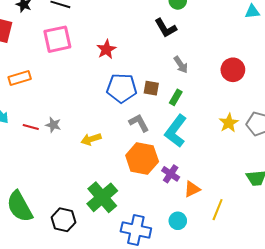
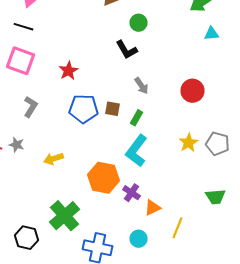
pink square: (57, 39) -> (20, 61), turned 32
gray L-shape: (139, 123) -> (30, 107), moved, turned 60

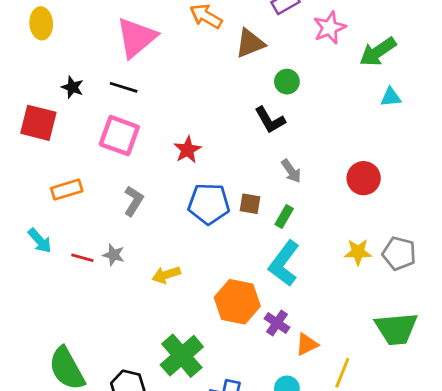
yellow star: (188, 143) -> (358, 252), turned 30
green trapezoid: (216, 197) -> (396, 329), size x1.5

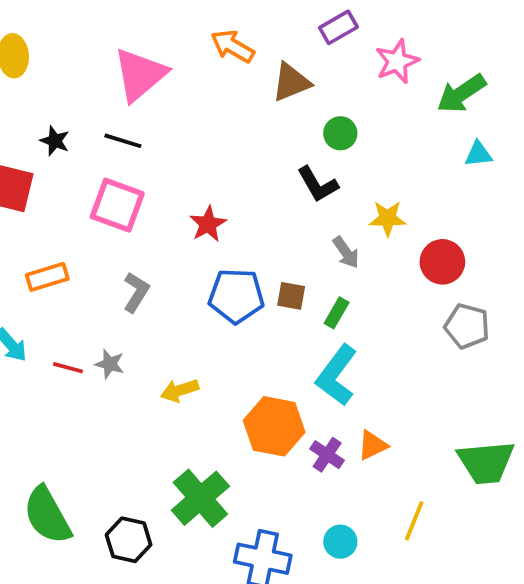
yellow star: (358, 252) -> (388, 218), moved
gray pentagon: (399, 253) -> (467, 326), moved
orange triangle: (307, 344) -> (372, 445), moved

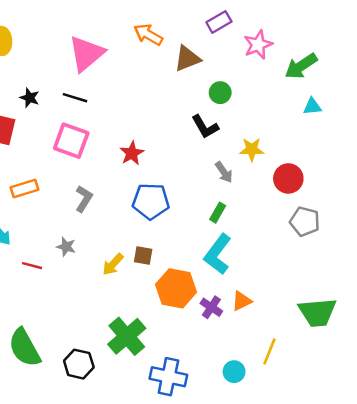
brown square: (291, 296) -> (143, 255), moved
red line: (68, 368) -> (32, 266), moved
yellow arrow: (180, 390) -> (113, 264), turned -30
cyan circle: (340, 542) -> (234, 372), moved

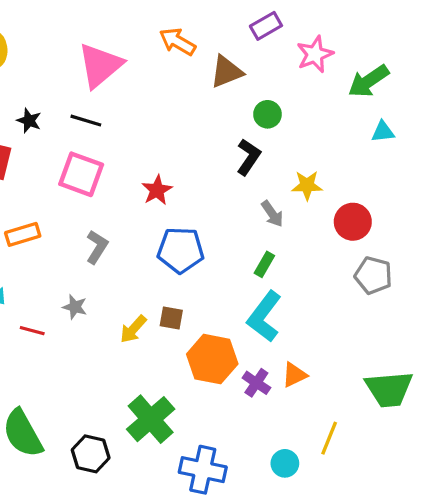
black L-shape: (205, 127) -> (249, 157), turned -116

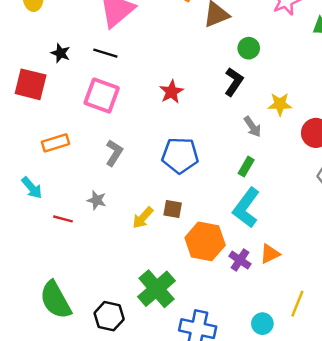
red star: (157, 190) -> (171, 92), moved

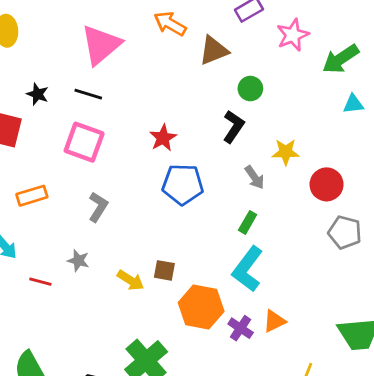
blue pentagon: (180, 155) -> (183, 184), moved
yellow arrow: (143, 218) -> (131, 280), turned -100

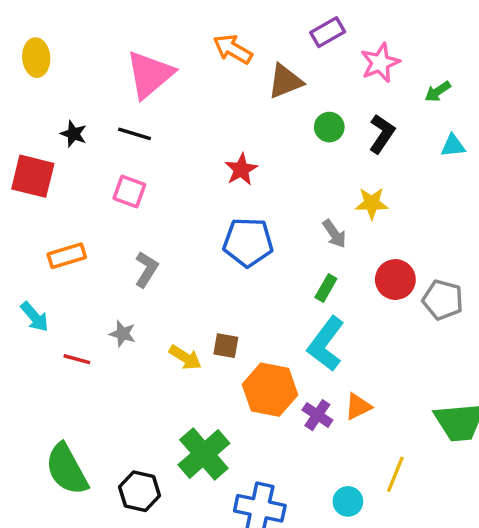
green arrow: (341, 59) -> (438, 91), size x0.6
black L-shape: (233, 127) -> (382, 134), moved
red star: (163, 138) -> (241, 169), moved
pink square: (84, 142) -> (129, 191), size x0.7
red circle: (327, 184) -> (395, 280), moved

